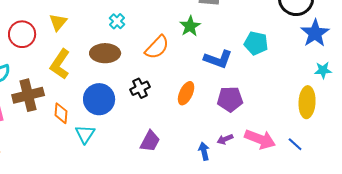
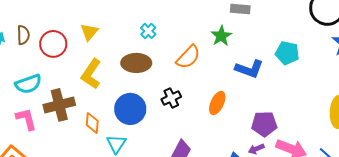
purple pentagon: (230, 99) -> (264, 124), moved

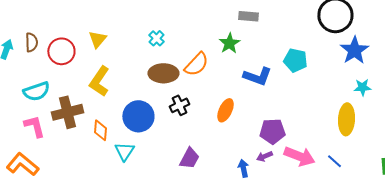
brown ellipse: (136, 63) -> (163, 73), moved

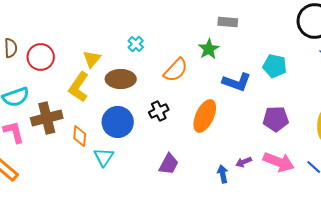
yellow triangle: (97, 39) -> (92, 59), moved
brown ellipse: (163, 73) -> (121, 79), moved
orange ellipse: (225, 110) -> (205, 116), size x1.4
purple pentagon: (272, 131) -> (276, 119), moved

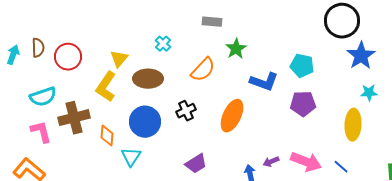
gray rectangle: (228, 22) -> (212, 22), moved
purple pentagon: (276, 119) -> (303, 104), moved
purple trapezoid: (169, 164) -> (196, 164), turned 30

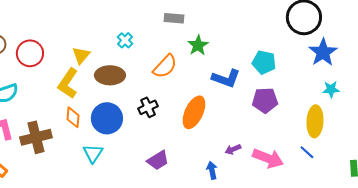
brown cross: (74, 118) -> (36, 137), moved
orange diamond: (107, 136) -> (73, 117), moved
purple arrow: (271, 162) -> (233, 149), moved
blue line: (341, 167) -> (307, 152), moved

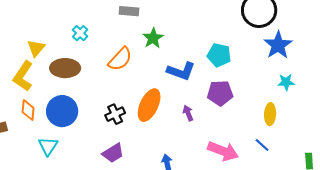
black cross: (148, 107) -> (115, 114), moved
yellow ellipse: (315, 121) -> (270, 114), size x0.7
purple arrow: (233, 149) -> (188, 113), moved, turned 91

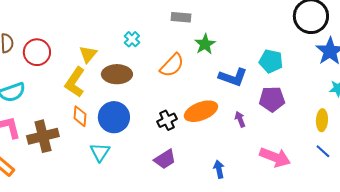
orange ellipse: (149, 105) -> (201, 111), turned 44
blue line: (262, 145) -> (323, 151), moved

